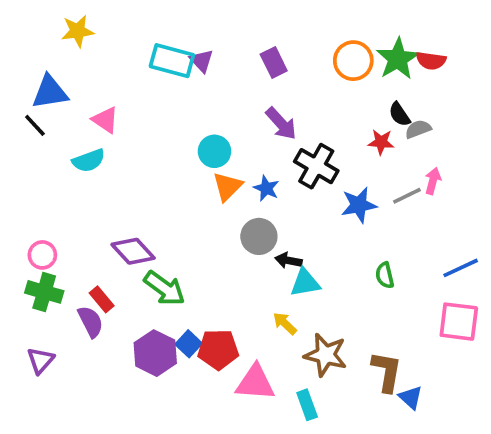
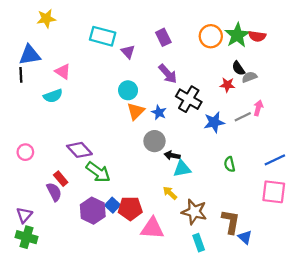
purple triangle: (202, 61) -> (128, 52), moved
black line: (35, 125) -> (21, 75), turned 40
green cross: (44, 292) -> (26, 237), moved
cyan rectangle: (307, 405) -> (199, 243), moved

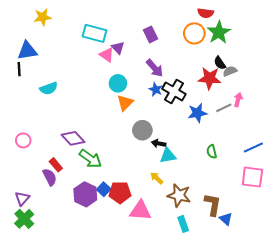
red semicircle: (257, 36) -> (206, 13), moved
pink triangle: (63, 72) -> (107, 55), moved
red star: (227, 85) -> (210, 78), size x1.6
blue star: (159, 112) -> (156, 89), moved
green cross: (26, 237) -> (24, 219), turned 30

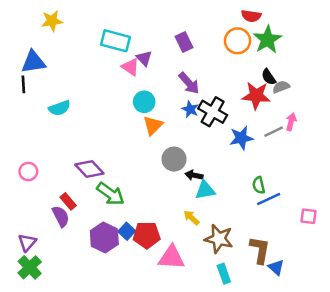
blue line: (253, 148) -> (269, 199), moved
pink square: (252, 177) -> (308, 216), size x0.6

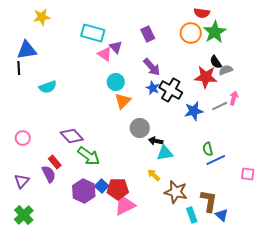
purple triangle: (27, 242) -> (22, 181), moved
pink triangle: (172, 257) -> (125, 205), moved, turned -30
cyan rectangle: (224, 274) -> (192, 215), moved

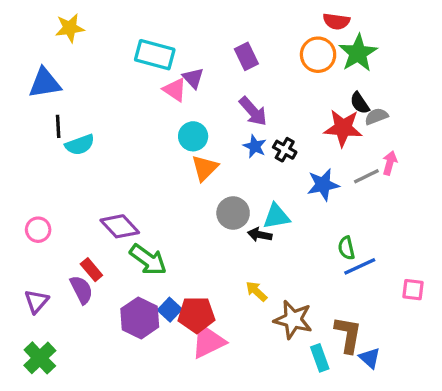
black line: (19, 68) -> (58, 126), moved
black cross: (171, 90) -> (285, 150), size x0.6
cyan triangle: (165, 153) -> (276, 216), moved

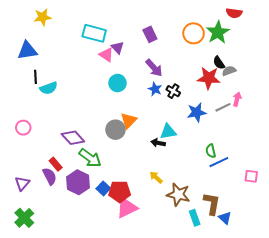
red semicircle: (336, 21) -> (234, 13), moved
orange triangle: (205, 168) -> (129, 121), moved
gray circle: (233, 213) -> (115, 130), moved
pink circle: (38, 230) -> (23, 128), moved
purple hexagon: (140, 318) -> (78, 182), moved

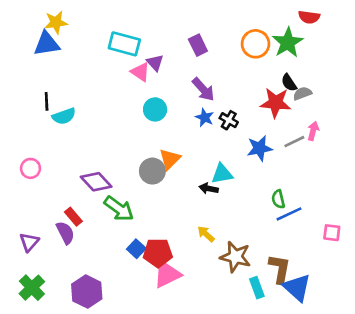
blue triangle: (27, 51) -> (47, 44), moved
purple hexagon: (78, 182) -> (87, 292), moved
blue triangle: (225, 218) -> (297, 288), size x1.6

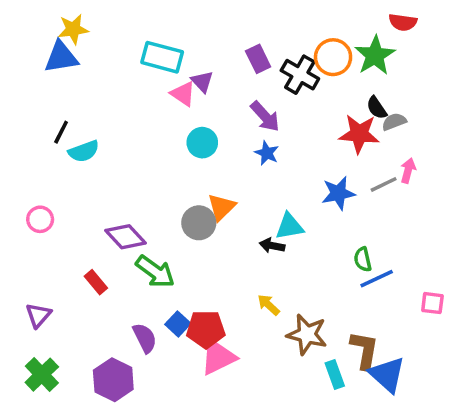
black line: (47, 101) -> (61, 132), turned 30
black cross: (229, 120) -> (300, 75), moved, size x1.5
purple semicircle: (65, 233) -> (145, 338), moved

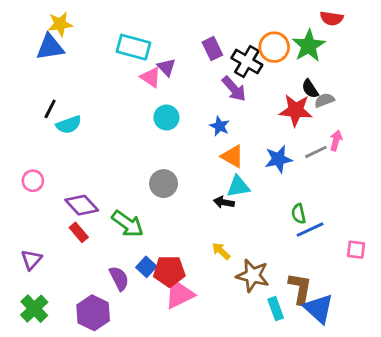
purple arrow: (265, 116) -> (234, 89), moved
orange triangle: (221, 207) -> (233, 156), moved, turned -45
purple diamond: (126, 237) -> (82, 205), moved

